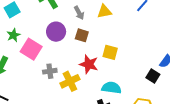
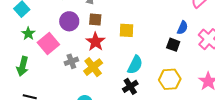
pink square: (31, 49) -> (48, 44), turned 30
red star: (89, 64) -> (95, 42), moved, turned 30
cyan semicircle: (111, 88) -> (135, 65), turned 120

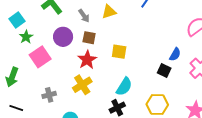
green star: (28, 34) -> (26, 37), moved
gray cross: (71, 61) -> (49, 95), moved

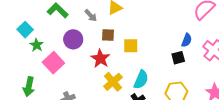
brown square: (89, 38) -> (108, 35), moved
black square: (164, 70) -> (178, 58), turned -32
yellow cross: (82, 85) -> (113, 82), moved

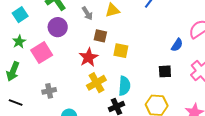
purple circle: (73, 39) -> (58, 27), moved
blue semicircle: (187, 40) -> (177, 45), moved
green star: (37, 45) -> (19, 42), moved
cyan semicircle: (141, 80) -> (124, 86), turned -30

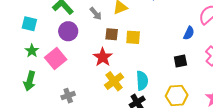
cyan square: (20, 15) -> (29, 24), turned -35
yellow square: (121, 51) -> (133, 37), moved

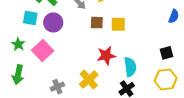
cyan square: (29, 24) -> (30, 18), moved
red star: (103, 57) -> (106, 56), moved, turned 30
black square: (180, 61) -> (166, 53), moved
yellow cross: (114, 81) -> (89, 80), moved

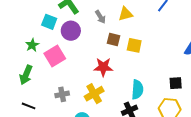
red star: (106, 56) -> (103, 67), moved

